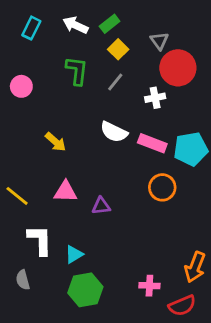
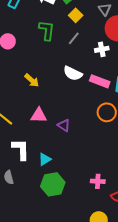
purple triangle: (101, 206) -> (64, 125), turned 40

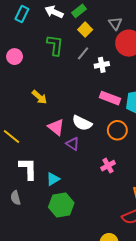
white cross: (102, 49) -> (102, 65), moved
white semicircle: (73, 73) -> (82, 123), moved
pink triangle: (39, 115) -> (56, 127), moved, turned 36
pink cross: (98, 181) -> (108, 166), moved, turned -32

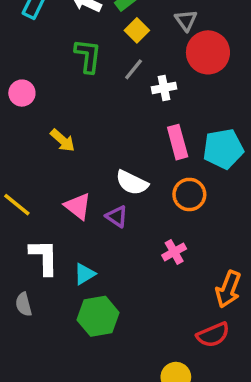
pink circle: (15, 57) -> (22, 93), moved
pink rectangle: (110, 98) -> (178, 142), turned 54
pink triangle: (56, 127) -> (78, 206), moved

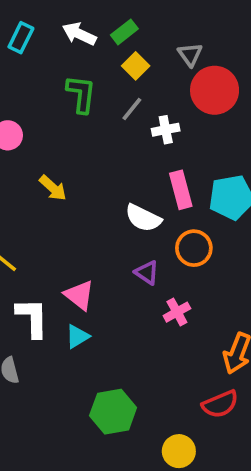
white semicircle: (132, 183) -> (143, 218), moved
pink triangle: (78, 206) -> (79, 295), moved
purple triangle: (117, 216) -> (147, 273), moved
green hexagon: (98, 316) -> (113, 412), moved

